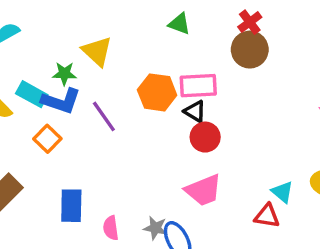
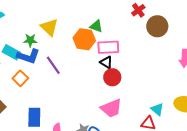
green triangle: (179, 24) -> (96, 26), moved
brown circle: (250, 50) -> (157, 26), moved
orange hexagon: (157, 92) -> (84, 39), moved

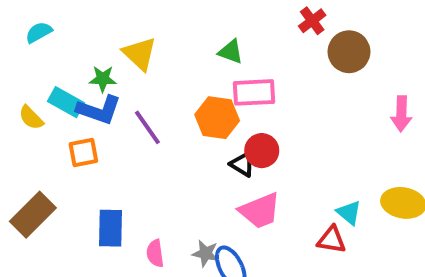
orange hexagon: (84, 39) -> (217, 118), moved
black triangle: (106, 62) -> (242, 164), moved
orange square: (20, 78) -> (83, 153), turned 35

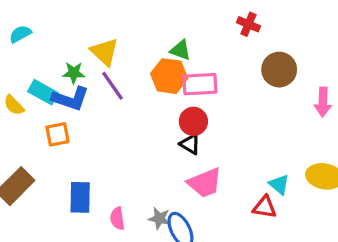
red cross: (312, 21) -> (248, 24), turned -30
brown circle: (349, 52) -> (279, 70), moved
orange hexagon: (217, 118) -> (169, 76), moved
purple line: (147, 127) -> (113, 86), moved
red circle: (262, 151) -> (193, 121), moved

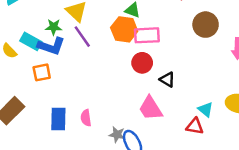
black triangle: (190, 144) -> (167, 80), moved
pink trapezoid: (205, 183) -> (151, 108), turned 80
pink semicircle: (117, 218) -> (86, 118), moved

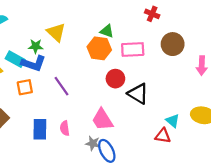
pink rectangle: (147, 35) -> (133, 49), moved
purple line: (82, 37) -> (61, 86), moved
black triangle: (167, 80) -> (138, 94), size x1.5
pink trapezoid: (151, 108) -> (102, 120), moved

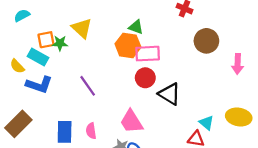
pink rectangle: (133, 49) -> (148, 54), moved
blue L-shape: (33, 63) -> (39, 85), moved
orange square: (25, 87) -> (46, 40), moved

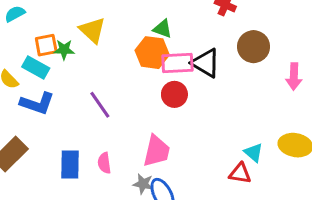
black triangle: (169, 94) -> (206, 63), moved
pink trapezoid: (131, 122) -> (157, 151), turned -135

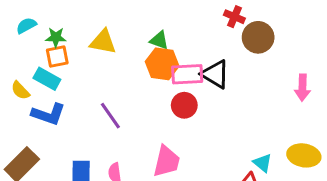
green triangle: (163, 29) -> (159, 40), moved
yellow triangle: (92, 30) -> (103, 42), turned -32
brown circle: (254, 47) -> (258, 37), moved
green star: (64, 50) -> (56, 37), moved

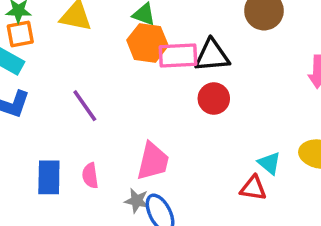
black triangle: (215, 74) -> (212, 56), turned -36
red circle: (184, 105) -> (214, 99), moved

